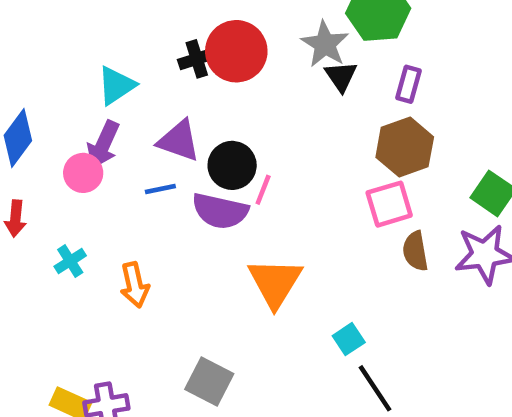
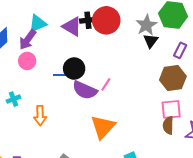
cyan triangle: (116, 85) -> (38, 23), moved
purple triangle: (179, 141) -> (72, 27), moved
purple arrow: (103, 145) -> (28, 40), moved
black circle: (232, 165) -> (74, 69), moved
pink square: (389, 204) -> (171, 109), moved

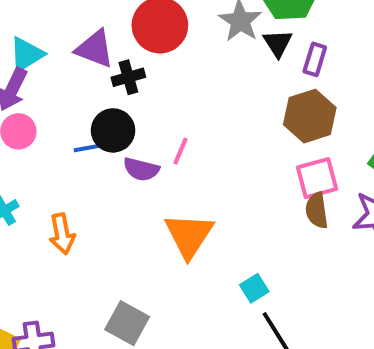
black cross: (88, 20) -> (128, 77), moved
black triangle: (151, 41) -> (278, 43), moved
purple semicircle: (85, 90) -> (141, 169), size x0.7

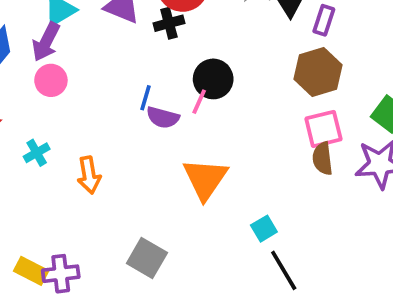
black cross: (128, 77) -> (169, 23), moved
black circle: (113, 130) -> (213, 79), moved
blue line: (88, 148) -> (146, 98), moved, turned -65

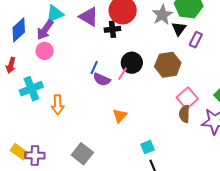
brown hexagon: (318, 72) -> (168, 65), moved
pink square: (323, 129) -> (187, 98), turned -35
cyan cross: (37, 153) -> (31, 89), size x1.6
orange triangle: (205, 179) -> (120, 116), size x0.6

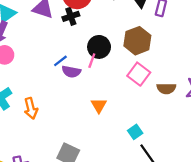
blue line: (94, 68) -> (60, 61), turned 40
pink square: (187, 98) -> (139, 74), moved
brown semicircle: (184, 114) -> (166, 88), turned -78

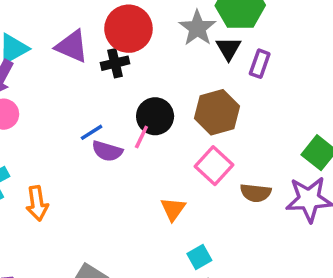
orange triangle: (99, 105) -> (173, 209), moved

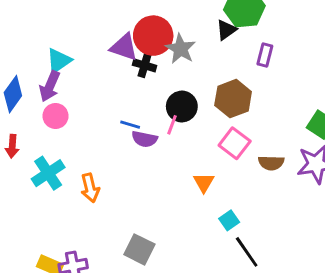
gray star: (197, 28) -> (180, 49), moved
purple triangle: (72, 46) -> (124, 47), moved
black triangle: (229, 48) -> (226, 30), moved, turned 30
black cross: (115, 63) -> (145, 65), turned 35
blue line: (92, 132) -> (130, 125), turned 54

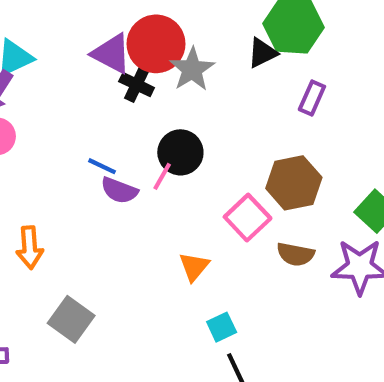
brown hexagon: (233, 99) -> (294, 183), moved
gray square: (139, 249) -> (71, 319), moved

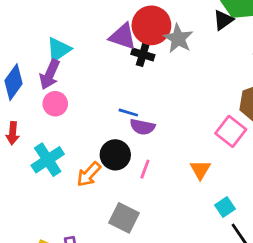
black circle: (180, 152) -> (115, 155), moved
pink line: (162, 176) -> (145, 169), moved
orange arrow: (30, 248) -> (89, 174), turned 56

